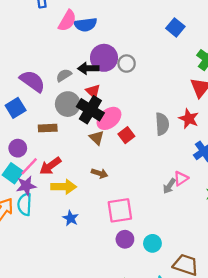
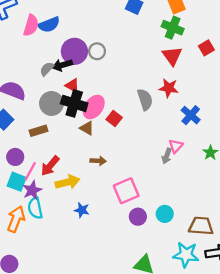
gray semicircle: (64, 75) -> (47, 69), moved

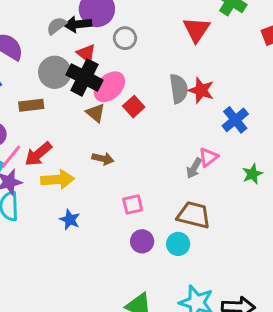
gray circle: (97, 51) -> (125, 38), moved
red triangle: (172, 56) -> (196, 30), moved
red star: (169, 88) -> (201, 90), moved
pink square: (126, 191) -> (133, 204), size x0.6
brown trapezoid: (201, 226) -> (194, 215), moved

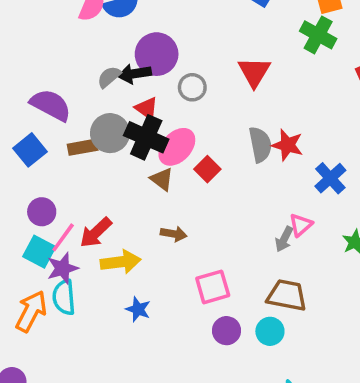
red triangle: (196, 30) -> (254, 72), moved
brown rectangle: (31, 105) -> (83, 147), moved
pink square: (133, 204) -> (213, 287), size x1.4

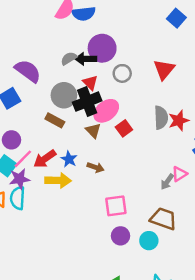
black cross: (146, 137) -> (87, 102), turned 36
red star: (287, 145) -> (179, 121), turned 30
brown rectangle: (83, 147) -> (55, 120), moved, turned 30
blue star: (138, 309) -> (69, 159), moved

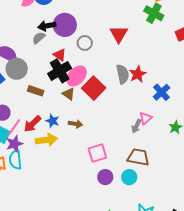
black arrow: (86, 59) -> (47, 26), moved
gray circle: (64, 95) -> (17, 69), moved
red square: (124, 128) -> (94, 88), size x1.6

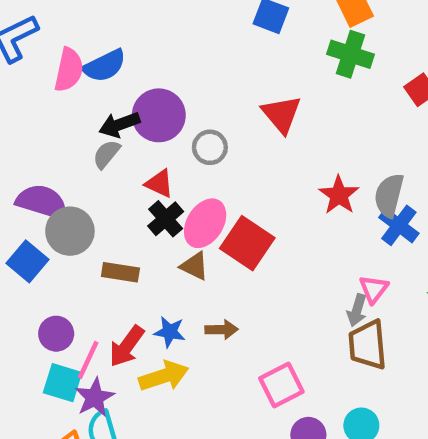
black cross: (60, 71) -> (166, 219), size x0.7
gray semicircle: (123, 74) -> (389, 195), moved, turned -144
brown trapezoid: (138, 157) -> (368, 345), moved, turned -95

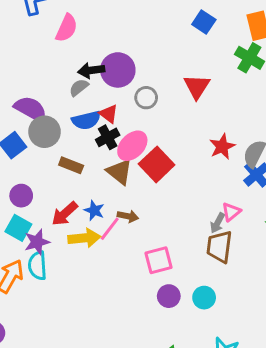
blue semicircle: (105, 66) -> (86, 120), moved
brown triangle: (194, 266) -> (119, 172), size x1.4
pink line: (88, 360) -> (110, 229), moved

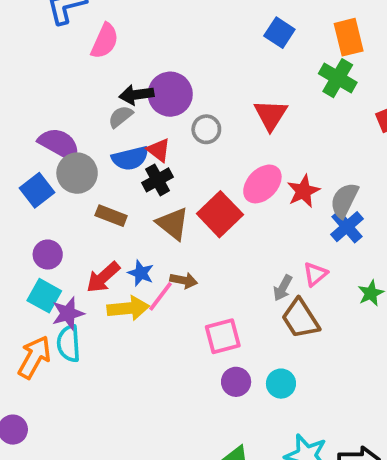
pink ellipse: (132, 146) -> (262, 184), moved
gray arrow: (217, 223) -> (283, 288), moved
brown trapezoid: (219, 247) -> (300, 319), turned -40

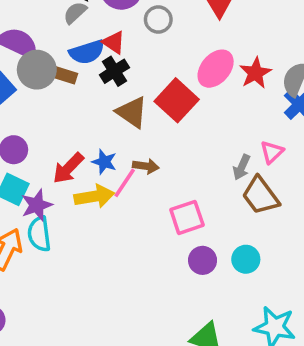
brown rectangle: (111, 216) -> (62, 74), moved

